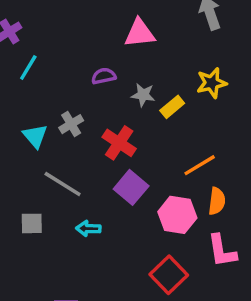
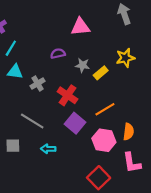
cyan triangle: (35, 136) -> (15, 72), moved, turned -42
orange line: (200, 165) -> (105, 109), moved

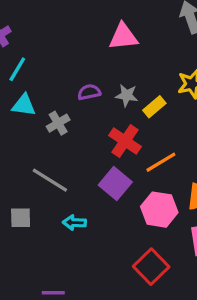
purple semicircle: (58, 54) -> (89, 92), moved
red cross: (68, 95) -> (125, 141), moved

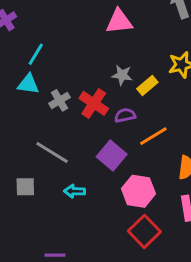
cyan line: (17, 69) -> (36, 54), moved
purple semicircle: (89, 92) -> (125, 115), moved
red cross: (125, 141) -> (94, 103), moved
pink hexagon: (159, 210) -> (138, 191), moved

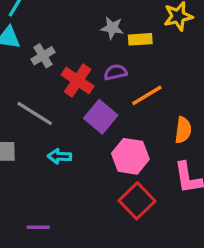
yellow rectangle: (147, 86) -> (140, 39), turned 36
red cross: (94, 103) -> (78, 81), moved

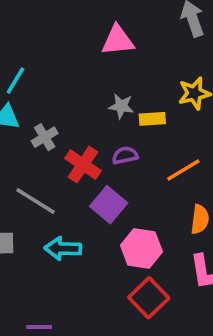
orange line: (147, 95) -> (183, 170), moved
cyan arrow: (59, 156) -> (63, 249), size x1.4

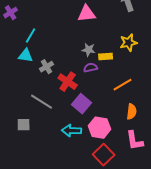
purple semicircle: (125, 155) -> (91, 68), moved
cyan arrow: (63, 249) -> (72, 131), moved

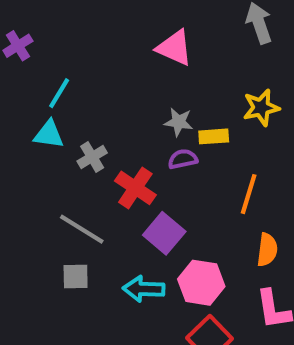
pink triangle: (87, 14) -> (175, 48), turned 30
orange line: (123, 85) -> (249, 194), turned -42
gray square: (24, 125) -> (76, 277), moved

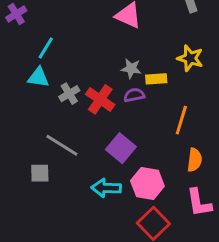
yellow star: (261, 108) -> (190, 58), turned 30
red cross: (135, 188) -> (100, 99), moved
gray square: (76, 277) -> (40, 173), moved

